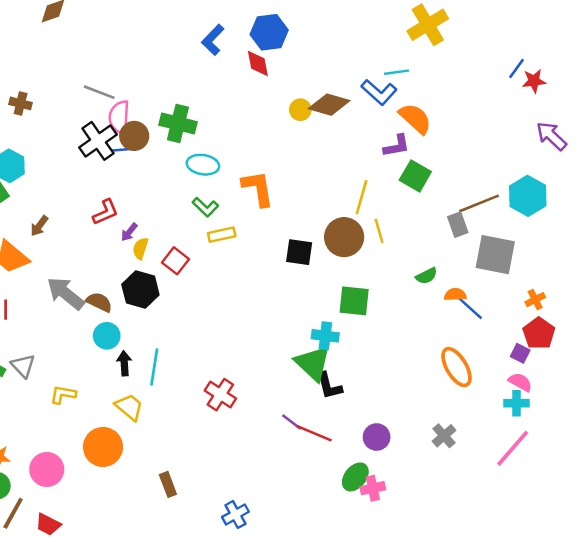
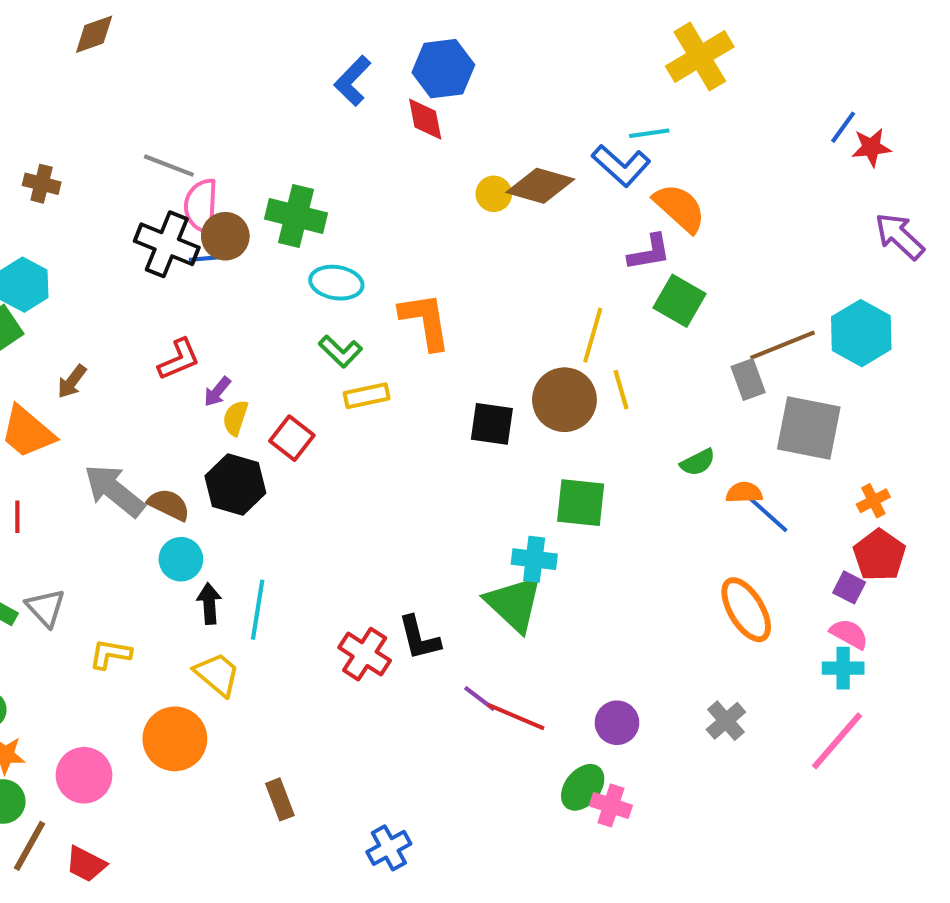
black cross: (98, 141) -> (167, 244), turned -33
black L-shape: (329, 386) -> (419, 638), moved
pink cross: (373, 488) -> (611, 805), turned 30

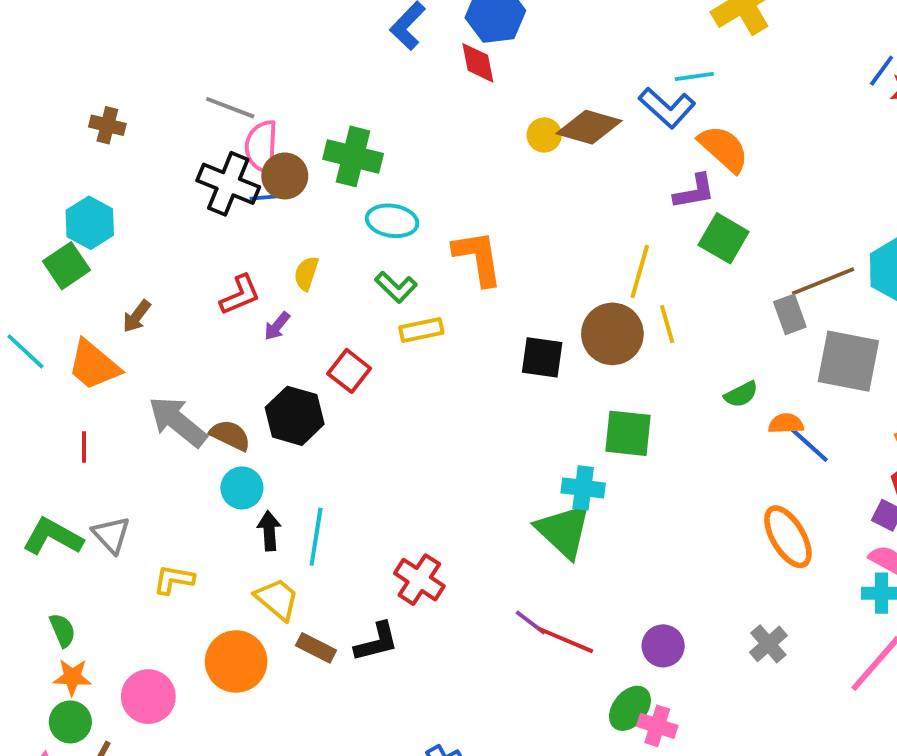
yellow semicircle: (235, 418) -> (306, 273), moved
black L-shape: (419, 638) -> (376, 642), moved, turned -90
brown rectangle: (280, 799) -> (316, 648), moved, turned -42

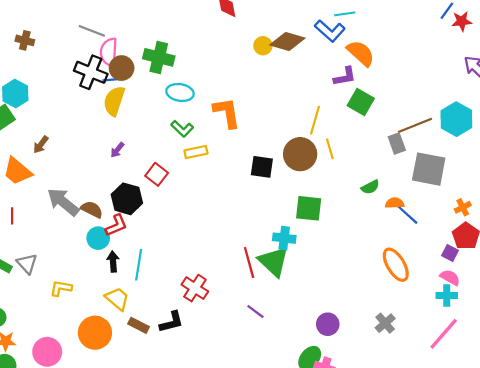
yellow semicircle: (306, 273) -> (114, 101), moved, size x1.6
red L-shape: (240, 295) -> (116, 225), moved
red line: (566, 640) -> (249, 263), moved, turned 52

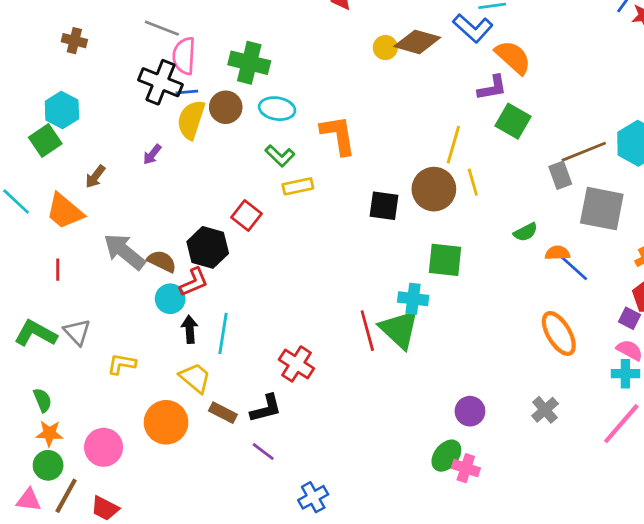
brown circle: (122, 68) -> (226, 107), moved
purple arrow: (117, 150) -> (152, 154), moved
purple line: (255, 311) -> (263, 451), moved

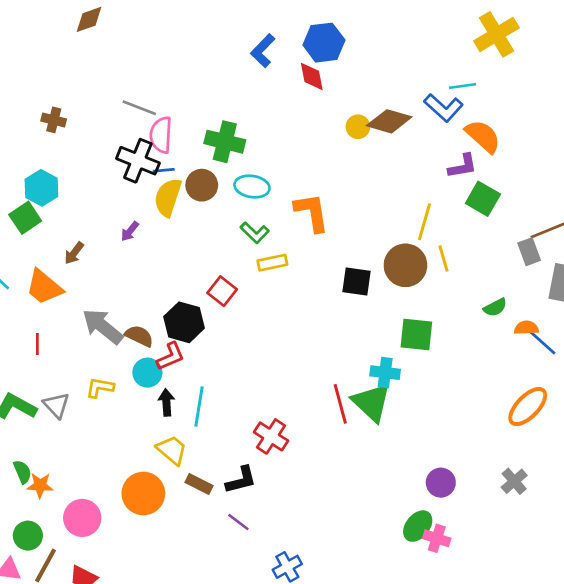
orange ellipse: (559, 333) -> (528, 407), turned 75
yellow L-shape: (122, 364) -> (100, 388), moved
orange star: (49, 433) -> (40, 485), moved

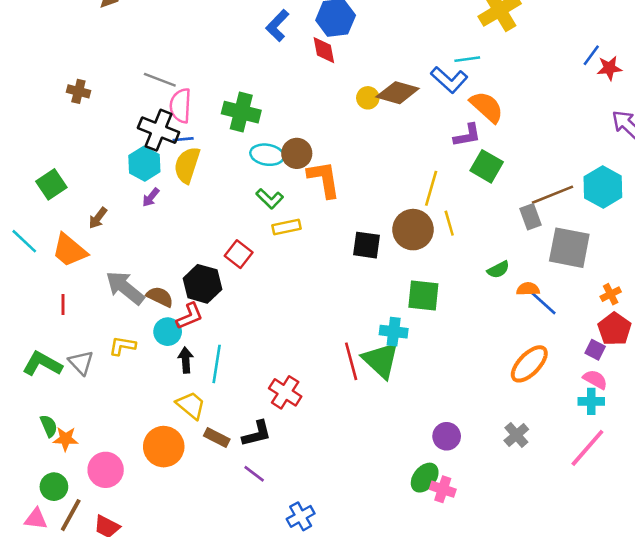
brown circle: (202, 185) -> (297, 153), moved
cyan hexagon: (41, 188) -> (144, 164), moved

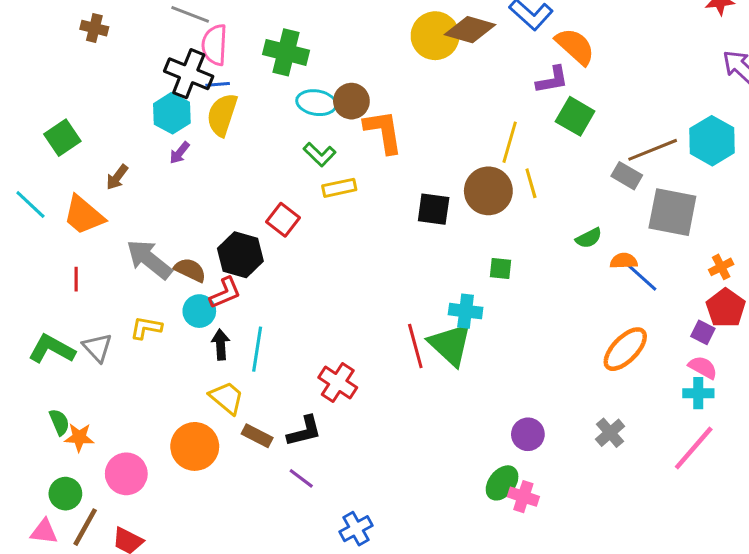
yellow circle: (368, 98) -> (435, 36), size x1.8
gray rectangle: (531, 217) -> (627, 176), turned -40
green square: (423, 295) -> (501, 268), size x0.6

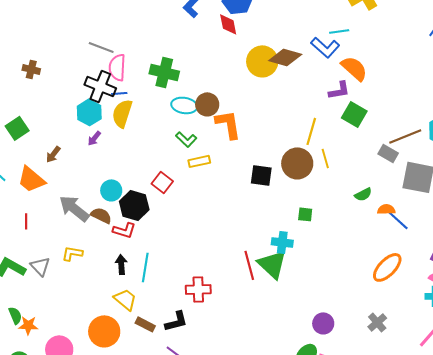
brown cross: (94, 28) -> (31, 69), moved
red L-shape: (225, 293) -> (124, 230), turned 40
cyan circle: (199, 311) -> (111, 190), moved
red cross: (338, 383) -> (198, 289), turned -35

